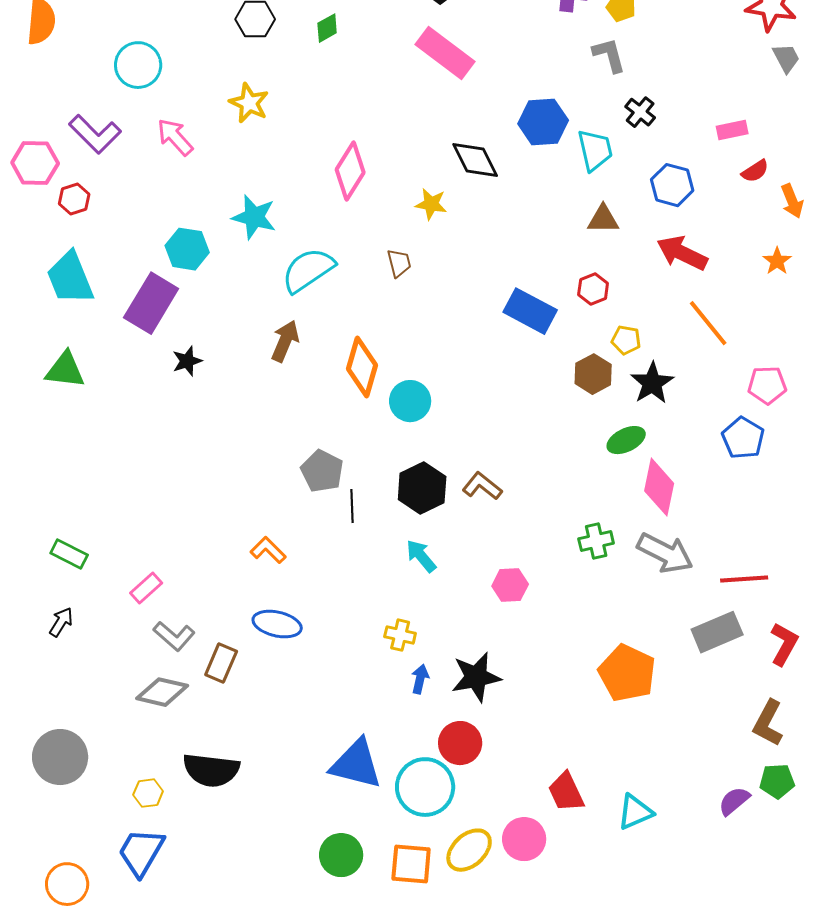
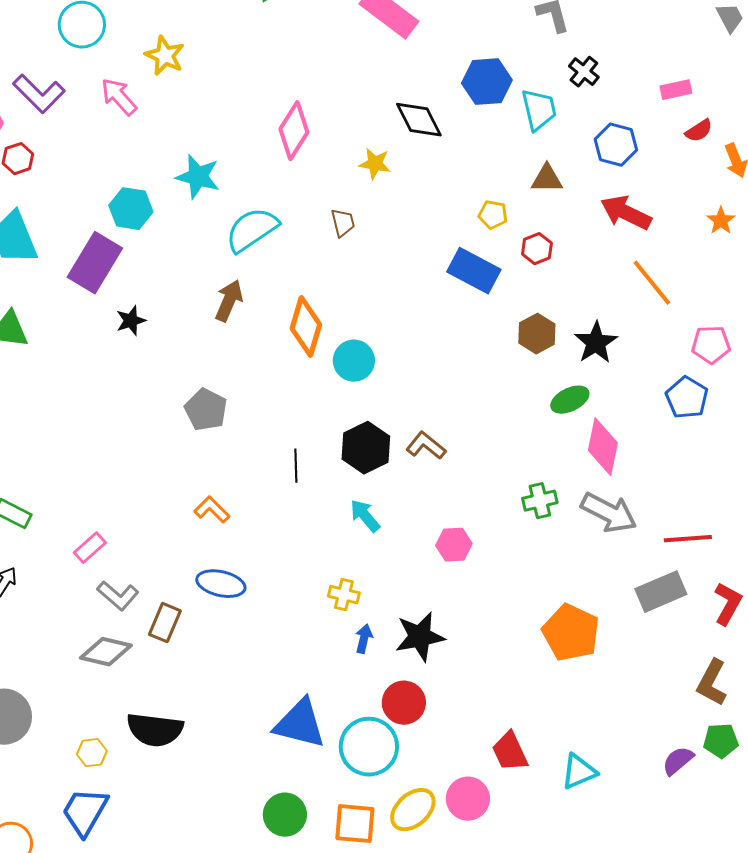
yellow star: (249, 103) -> (165, 56), moved
yellow pentagon: (626, 340) -> (493, 215), moved
gray pentagon: (322, 471) -> (206, 410), moved

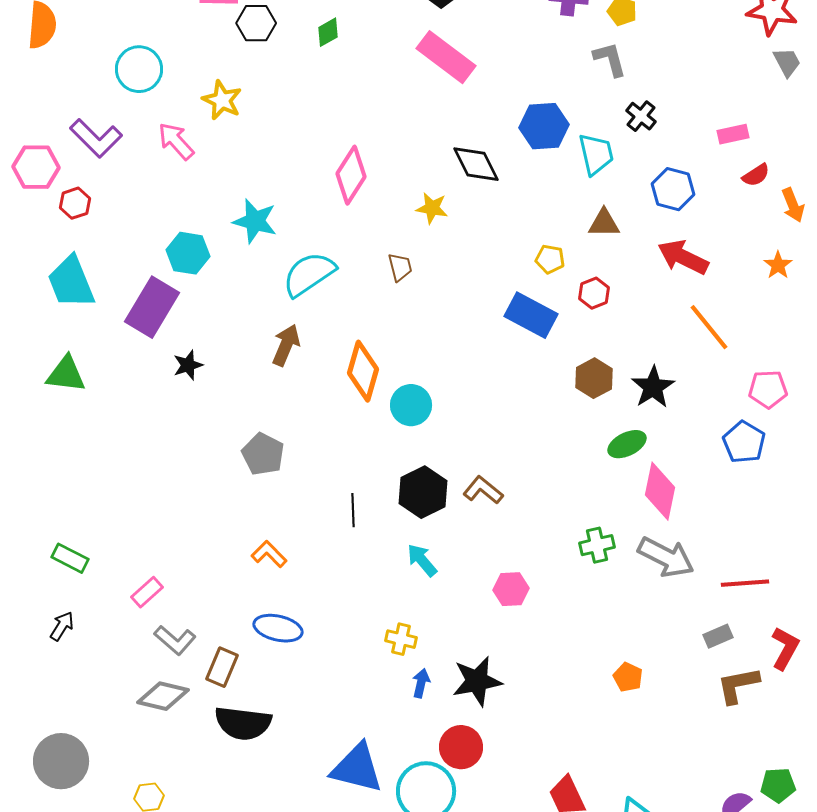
gray rectangle: (661, 592) -> (718, 636), size x0.6
orange pentagon: (571, 633) -> (628, 677), size x0.5
brown L-shape: (712, 683) -> (738, 685), moved, turned 51
black semicircle: (155, 730) -> (243, 723), moved

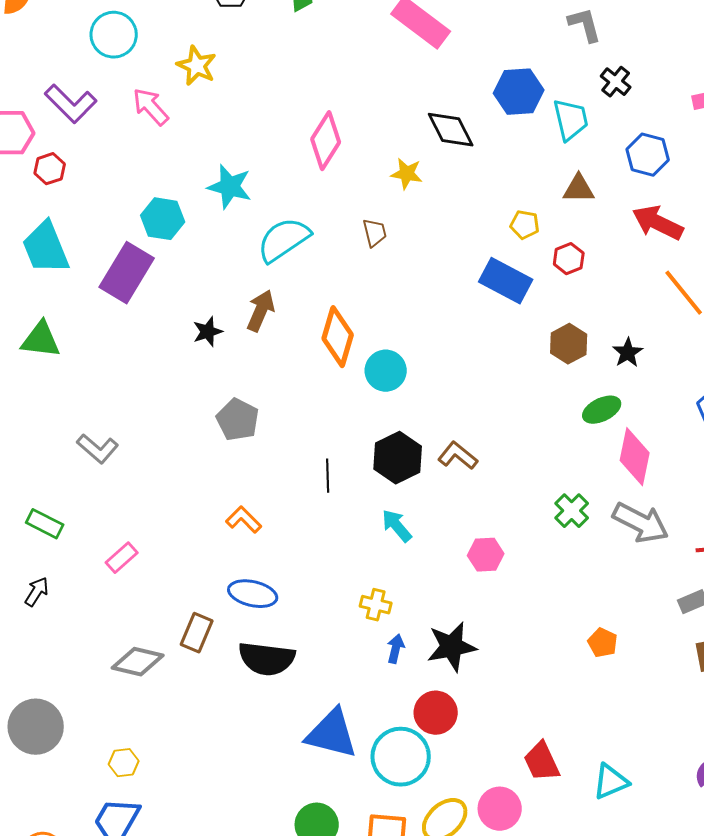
black star: (188, 365) -> (208, 332), moved
black star: (653, 387) -> (628, 353), size x0.7
green cross: (597, 545) -> (572, 511), turned -32
gray L-shape: (175, 640) -> (98, 449), moved
black semicircle: (243, 723) -> (267, 659), moved

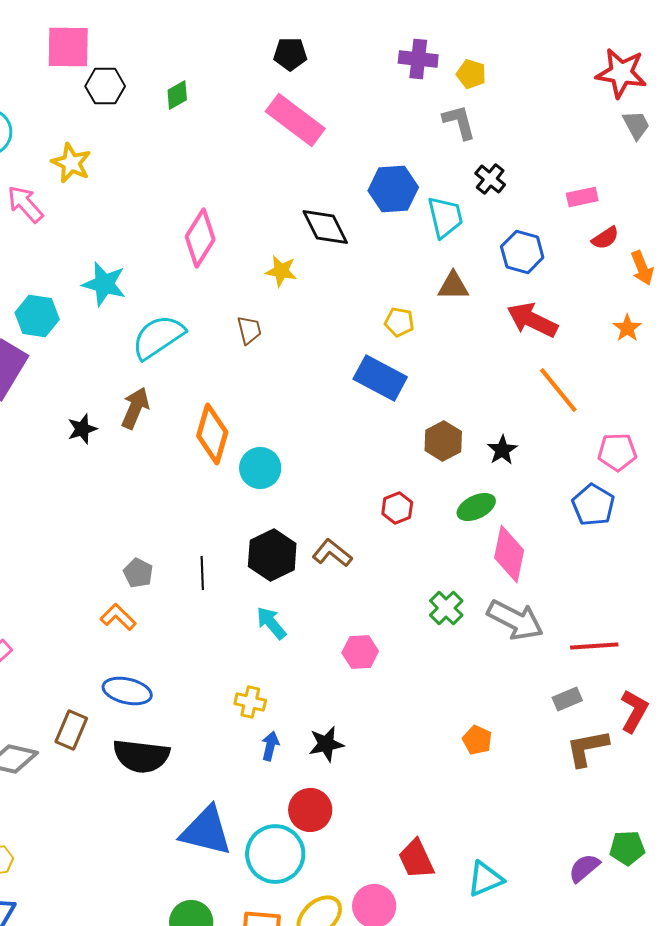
red hexagon: (569, 259) -> (397, 508), moved
gray pentagon: (238, 420) -> (138, 573), moved, size x0.7
black star: (452, 647) -> (326, 744), size x0.7

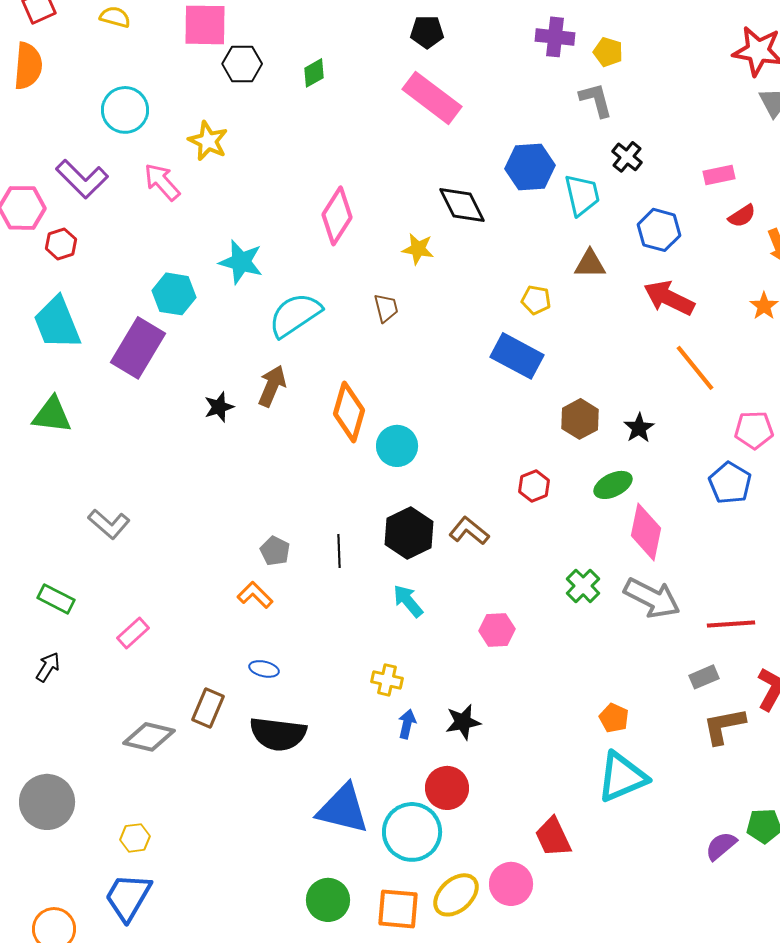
blue ellipse: (127, 691) -> (264, 669), size x0.6
cyan triangle: (485, 879) -> (622, 777), moved, size x1.4

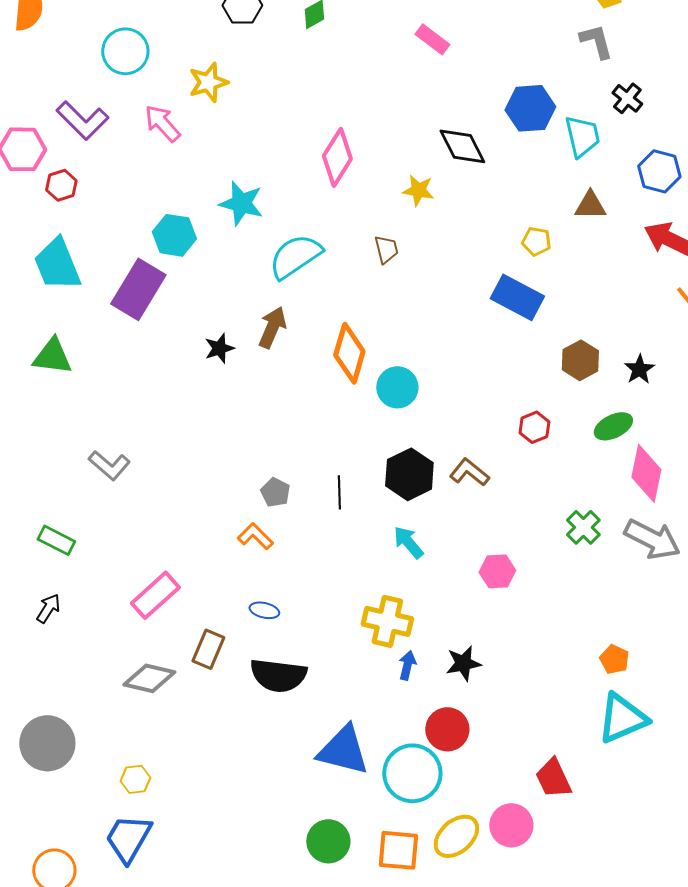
pink rectangle: (432, 98) -> (432, 39), size x0.6
yellow star: (208, 141) -> (208, 82), turned 30
pink rectangle: (133, 633) -> (155, 595), moved, size x1.5
yellow cross: (387, 680) -> (387, 621), size x1.6

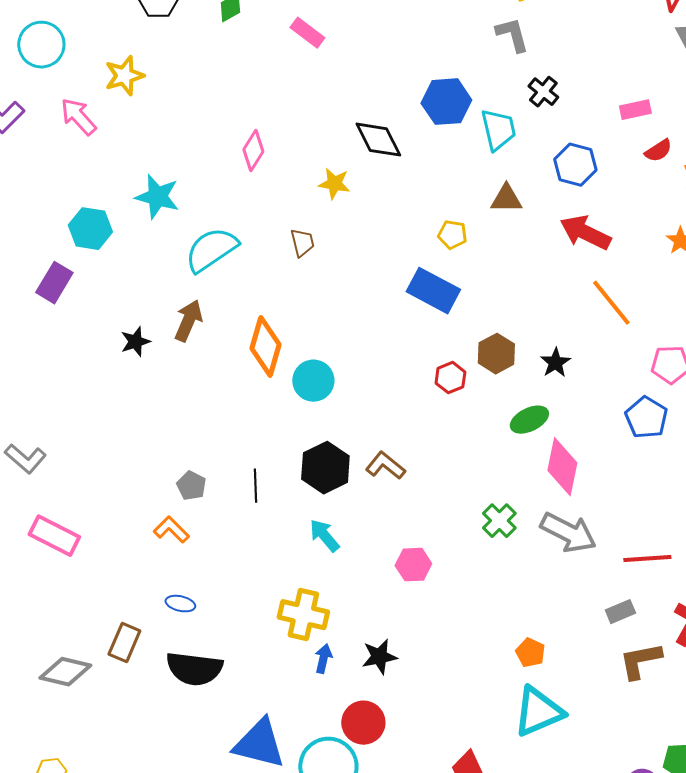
pink rectangle: (432, 39) -> (307, 33), moved
pink diamond: (337, 157) -> (253, 151), size x0.7
purple rectangle: (138, 289) -> (54, 283), size x0.7
red hexagon: (534, 427) -> (450, 378), moved
pink rectangle: (155, 595) -> (54, 536), moved, turned 69

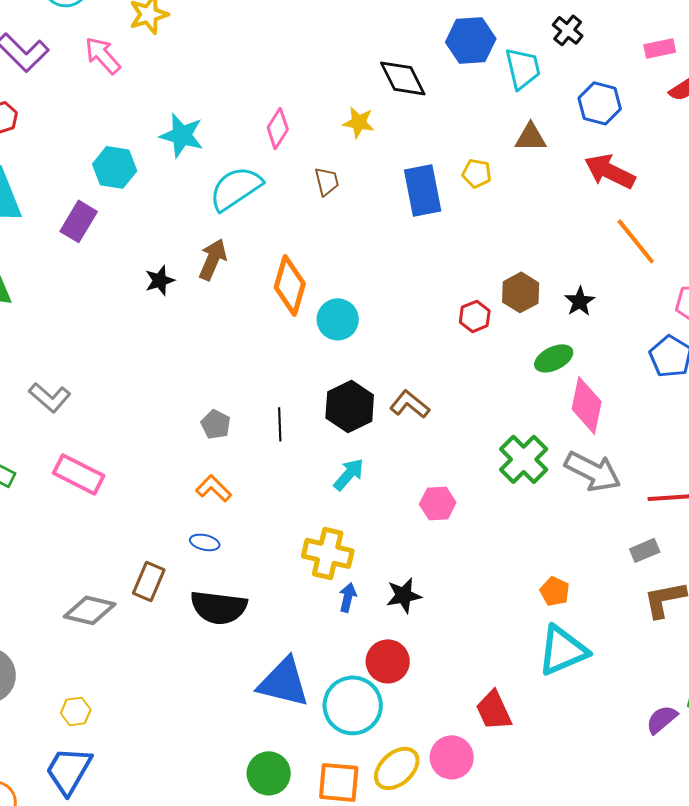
pink diamond: (253, 151) -> (278, 128), moved
blue rectangle: (433, 291) -> (423, 190), moved, turned 51
green cross: (499, 521) -> (524, 459), size x1.4
orange L-shape: (171, 530) -> (214, 488), moved
cyan arrow: (324, 536) -> (349, 474), turned 81

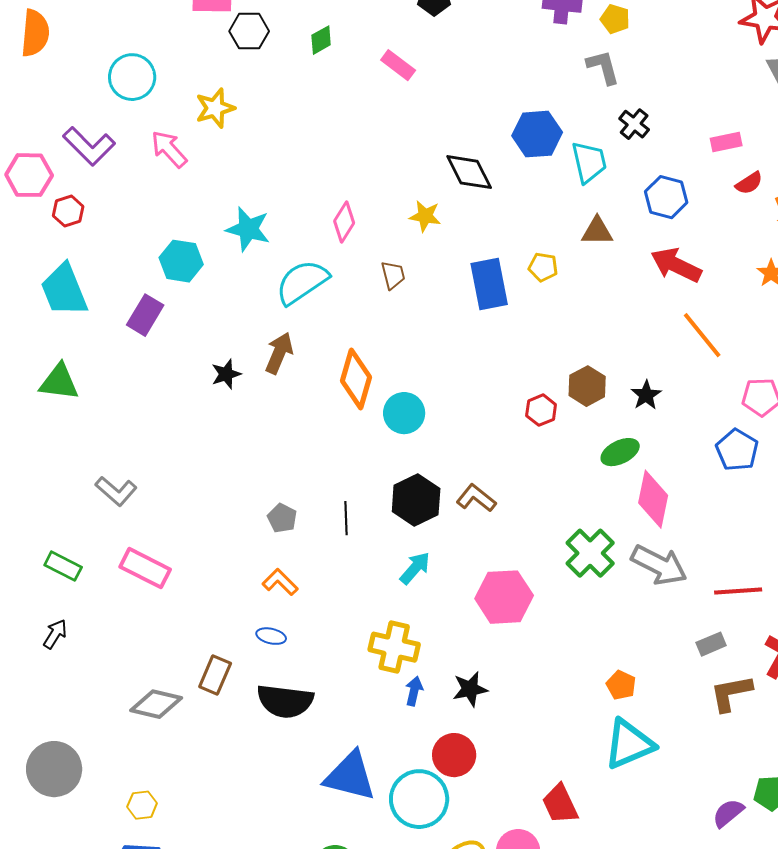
pink hexagon: (438, 503) -> (504, 597), size x1.6

